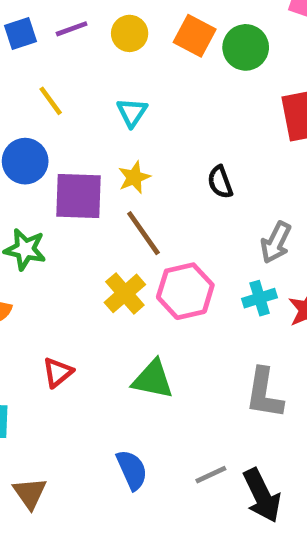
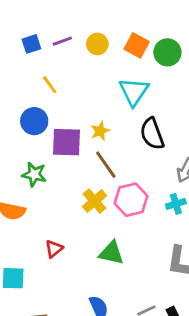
cyan triangle: (132, 112) -> (134, 92), moved, size x1.6
black semicircle: (220, 182) -> (152, 134), size x1.6

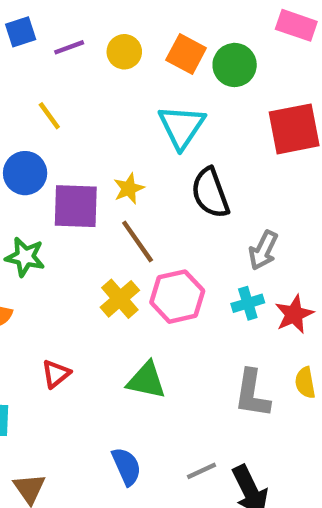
blue square: (31, 44) -> (21, 32), moved

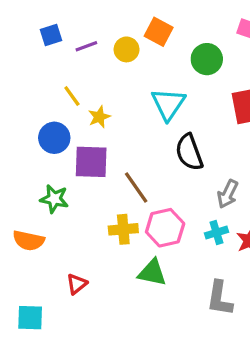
orange square: (186, 54) -> (159, 32), moved
yellow star: (129, 189) -> (99, 117), moved
yellow cross: (120, 299) -> (123, 229), turned 36
green triangle: (146, 380) -> (152, 273), moved

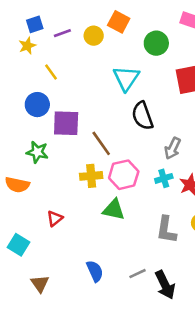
yellow star: (99, 117) -> (27, 46), moved
cyan square: (30, 318) -> (19, 245), turned 30

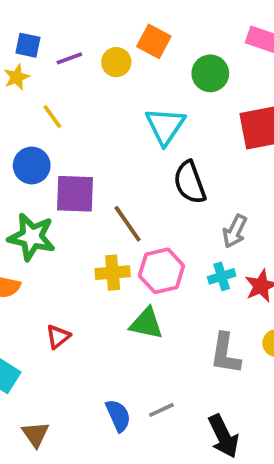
blue square: (35, 24) -> (28, 45), turned 30
green star: (37, 152) -> (32, 237), size x1.4
gray line: (137, 274) -> (161, 410), moved

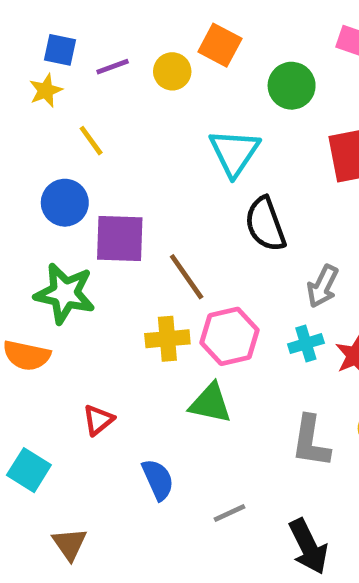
blue semicircle: (118, 416) -> (158, 480), moved

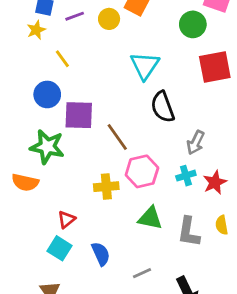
green circle: (292, 86) -> (193, 24), moved
yellow cross: (167, 339) -> (106, 187), moved
green triangle: (210, 403) -> (150, 218), moved
cyan square: (29, 470) -> (60, 248), moved

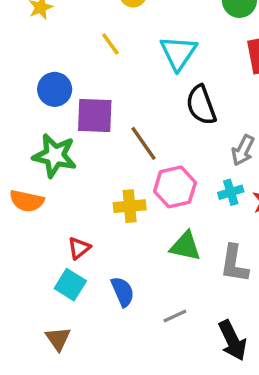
yellow line: (62, 59) -> (110, 44), moved

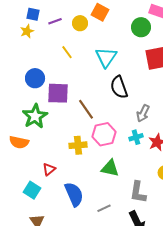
green star: (55, 156) -> (35, 116), turned 30
gray L-shape: (234, 264) -> (138, 192), moved
cyan square: (70, 285) -> (32, 190), moved
blue semicircle: (123, 292) -> (74, 194), size x1.4

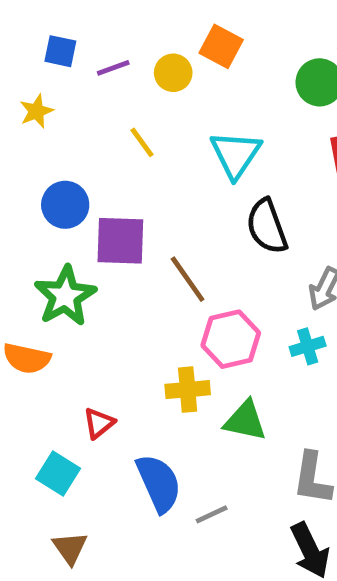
yellow star: (27, 31) -> (36, 111), moved
yellow cross: (78, 145) -> (188, 390), moved
gray line: (104, 208) -> (212, 514), moved

